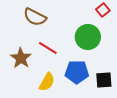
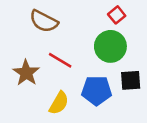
red square: (103, 10) -> (117, 15), moved
black square: (104, 80) -> (131, 80), moved

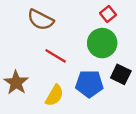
brown star: (26, 73) -> (16, 83), moved
black square: (131, 80) -> (121, 74), turned 30

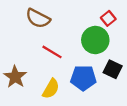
red square: (108, 14) -> (108, 18), moved

